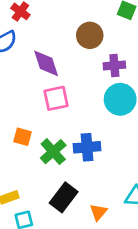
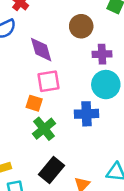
orange square: (22, 137) -> (34, 103), moved
blue cross: (87, 147) -> (86, 114), moved

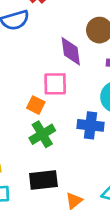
purple diamond: (41, 50) -> (71, 51), moved
black rectangle: (51, 170) -> (43, 180), turned 35

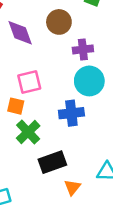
purple diamond: (71, 51) -> (20, 33), moved
black rectangle: (43, 180) -> (52, 162), moved

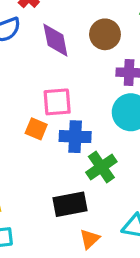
blue cross: (71, 113) -> (75, 137), moved
green cross: (28, 132) -> (101, 167), moved

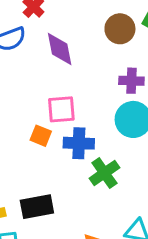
brown circle: (105, 34) -> (120, 29), moved
black rectangle: (70, 204) -> (37, 207), moved

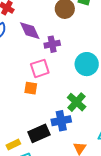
purple cross: (131, 81) -> (52, 44), moved
blue cross: (79, 143) -> (61, 121), moved

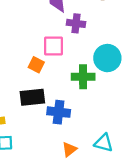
green cross: (77, 102) -> (83, 77), moved, turned 30
black rectangle: (39, 133) -> (32, 97), moved

